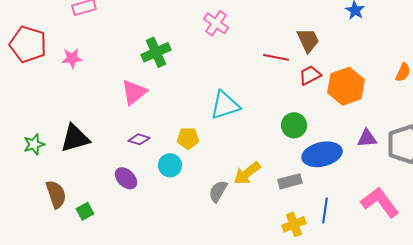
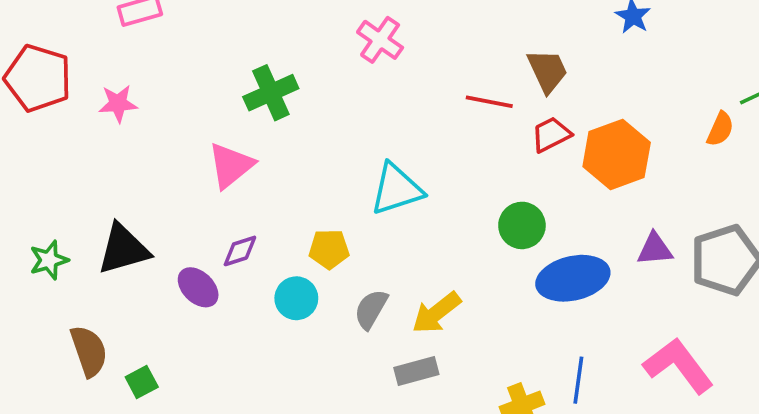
purple diamond: (139, 139) -> (240, 251), turned -35
purple ellipse: (126, 178) -> (198, 287), moved
gray rectangle: (290, 181) -> (416, 371), moved
gray semicircle: (218, 191) -> (371, 309), moved

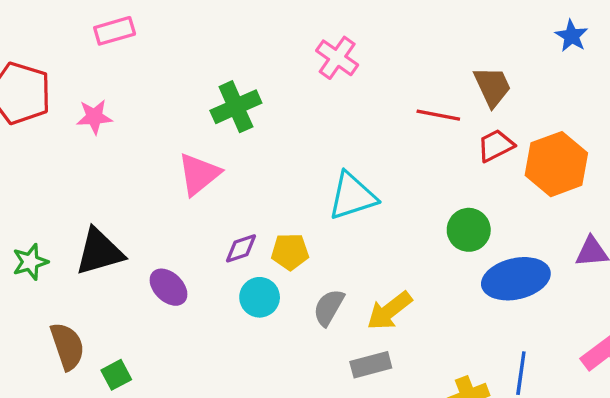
purple diamond: (240, 251) -> (241, 248), moved

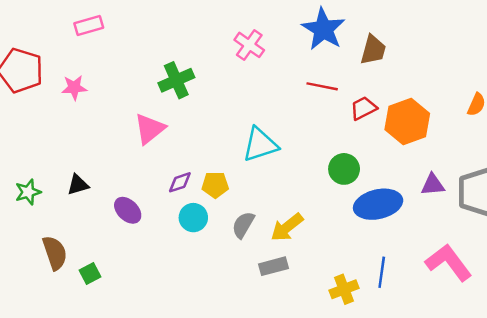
blue star: (572, 36) -> (323, 29), moved, size x1.8
brown trapezoid: (492, 86) -> (373, 50), moved, turned 40
black triangle: (99, 252) -> (78, 185), size x0.6

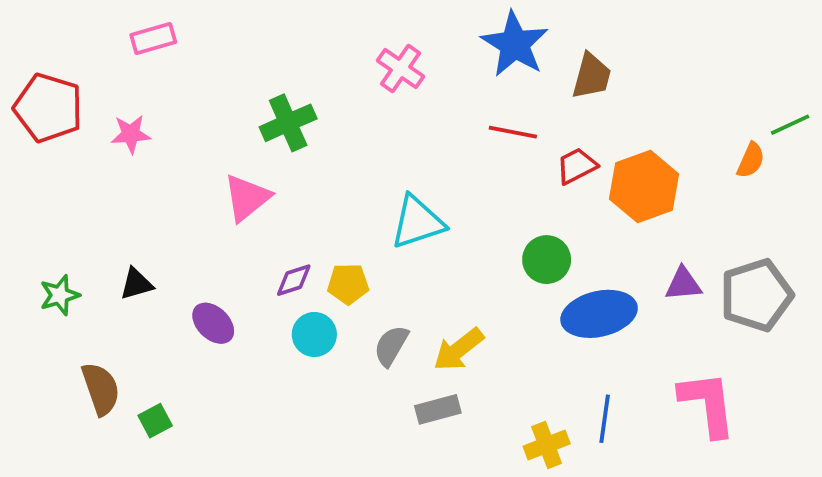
pink L-shape: (449, 263) -> (708, 404), turned 30

